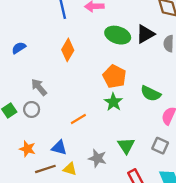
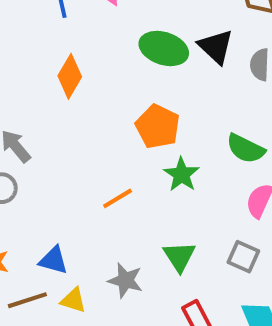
black triangle: (145, 34) -> (216, 47), turned -48
green semicircle: (151, 94) -> (246, 149), moved
green star: (113, 102) -> (182, 174), moved
orange line: (78, 119) -> (118, 198), moved

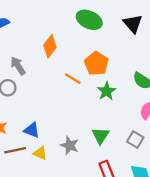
green ellipse: (164, 48) -> (89, 20), moved
orange diamond: (70, 76) -> (50, 46), moved
orange line: (118, 198) -> (73, 79), moved, turned 56

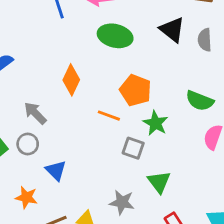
blue triangle: (32, 130) -> (56, 170), moved, turned 35
gray square: (135, 140) -> (133, 148), moved

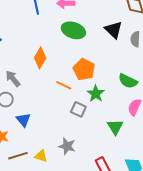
green triangle: (159, 182) -> (115, 127), moved

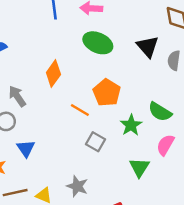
green star: (96, 94) -> (131, 125), moved

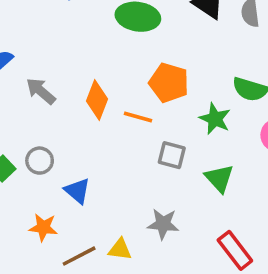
orange diamond: (53, 74) -> (97, 100), moved
gray arrow: (17, 96) -> (41, 91), moved
green triangle: (139, 167) -> (219, 178), moved

